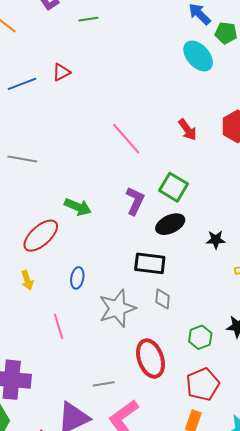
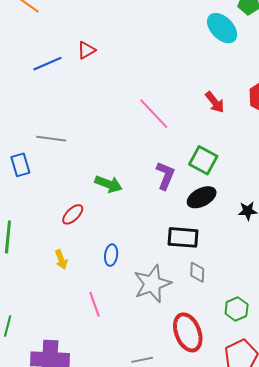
red ellipse: (41, 236) -> (73, 214), size x0.6

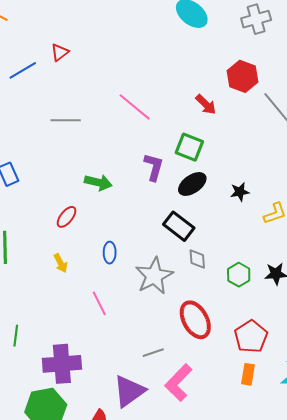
red arrow: (215, 102) -> (206, 105), moved
gray line: (51, 139) -> (66, 120), moved
black rectangle: (183, 237) -> (179, 226), turned 40
green hexagon: (237, 309) -> (239, 275), moved

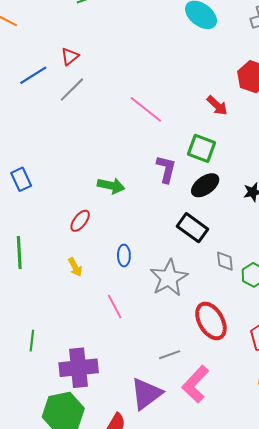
gray line: (66, 120) -> (72, 90), moved, turned -44
gray diamond: (197, 259) -> (225, 261), moved

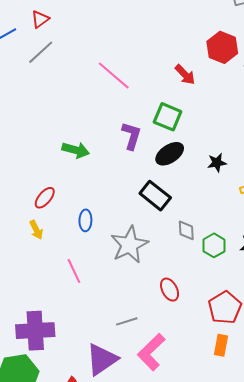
red ellipse: (80, 221) -> (45, 198), moved
red ellipse: (211, 321) -> (170, 290), size x0.6

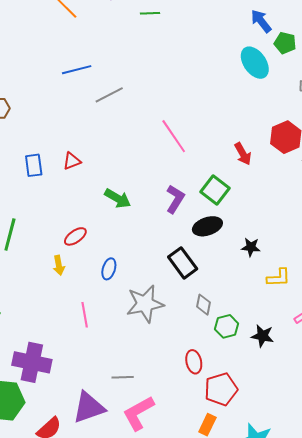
red triangle: (40, 19) -> (72, 161), moved
red ellipse: (170, 290) -> (194, 362), moved

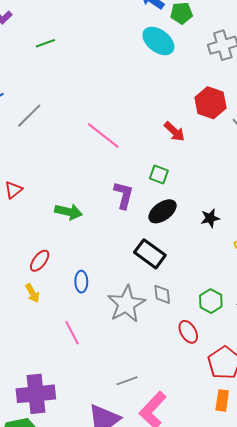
green line: (150, 13) -> (45, 43), moved
green square: (215, 190) -> (159, 174), size x0.7
gray diamond: (204, 305) -> (162, 294), moved
red ellipse: (194, 362) -> (188, 332), moved

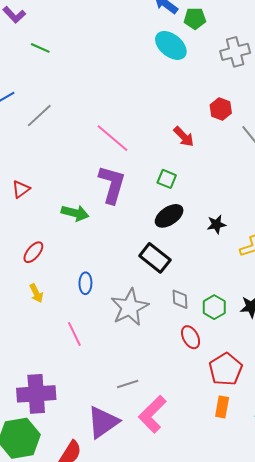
green line: (45, 43) -> (40, 48), moved, turned 42
red hexagon: (210, 103) -> (221, 109), size x0.7
purple L-shape: (124, 195) -> (112, 184), moved, size x1.4
red ellipse: (40, 261) -> (33, 252), moved
gray diamond: (162, 294) -> (180, 299), moved

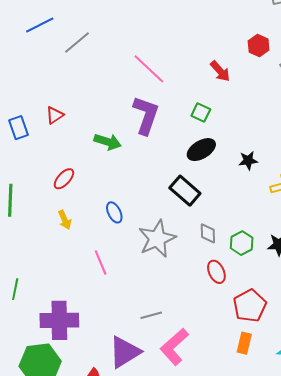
blue ellipse: (85, 283) -> (114, 212), turned -30

